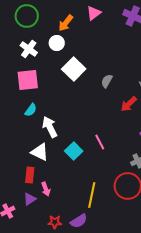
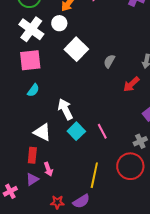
white cross: (29, 49) -> (31, 29), size x1.4
white arrow: (50, 127) -> (65, 109), moved
pink line: (100, 142) -> (102, 131), moved

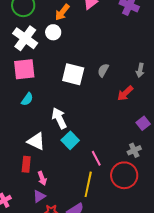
white square: (76, 49) -> (73, 74), moved, turned -30
pink line: (102, 131) -> (96, 158), moved
purple triangle: (32, 179) -> (39, 196), moved

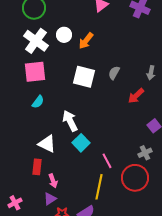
orange arrow: (62, 12) -> (86, 41), moved

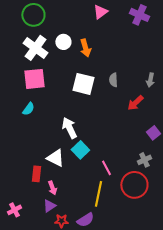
orange arrow: (86, 41) -> (85, 48), turned -54
gray semicircle: (114, 73) -> (113, 80), turned -32
cyan semicircle: (38, 102) -> (28, 109), moved
white triangle: (47, 144) -> (55, 158), moved

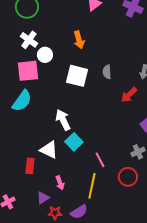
white circle: (63, 42) -> (45, 55), moved
white cross: (35, 48) -> (29, 40), size x0.7
cyan semicircle: (28, 109) -> (22, 101), size x1.6
red circle: (134, 185) -> (128, 177), size x0.7
pink arrow: (52, 188) -> (60, 183), moved

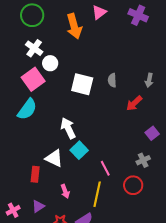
orange arrow: (79, 40) -> (74, 26), moved, size x1.4
pink square: (28, 71) -> (33, 79), turned -30
purple triangle: (43, 198) -> (38, 206), moved

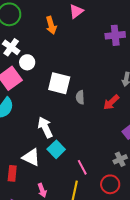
purple cross: (138, 15) -> (115, 35), moved, turned -30
orange arrow: (74, 26) -> (51, 25), size x0.7
gray semicircle: (112, 80) -> (80, 97), moved

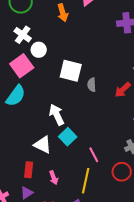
red rectangle: (12, 173) -> (29, 170), moved

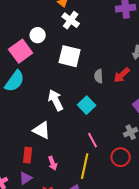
white cross: (23, 35) -> (71, 20), moved
gray semicircle: (92, 85) -> (99, 76), moved
cyan square: (68, 137) -> (87, 105), moved

